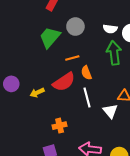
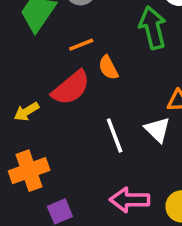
white line: (87, 97) -> (115, 136), moved
orange cross: (60, 126) -> (29, 171), moved, size x1.5

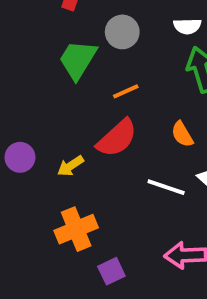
orange semicircle: (108, 68) -> (182, 134), moved
white line: (115, 136) -> (166, 187), turned -48

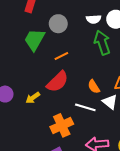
orange semicircle: (182, 134) -> (94, 87), moved
orange cross: (76, 229) -> (62, 125), moved

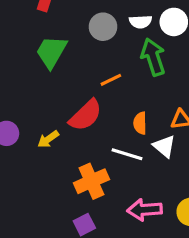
gray circle: (58, 24) -> (103, 27), moved
orange line: (61, 56) -> (111, 80), moved
orange semicircle: (94, 87) -> (140, 123), turned 32

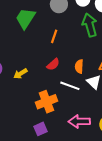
orange line: (111, 80) -> (54, 36), moved, turned -48
red semicircle: (86, 115) -> (53, 64), moved, size x0.6

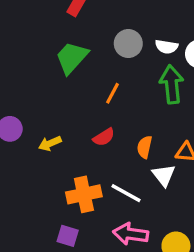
white line: (70, 86) -> (126, 193), moved
purple square: (40, 129) -> (68, 236), turned 32

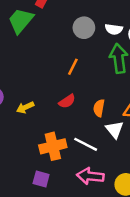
green trapezoid: (72, 58) -> (21, 21), moved

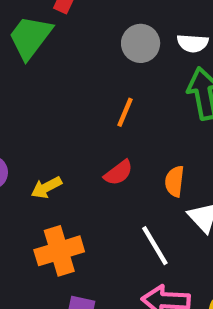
white line: (86, 144) -> (155, 246), turned 35
orange cross: (53, 146) -> (59, 251), moved

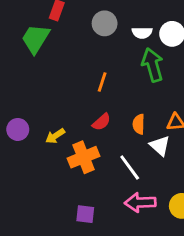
gray circle: (141, 43) -> (105, 23), moved
orange cross: (59, 251) -> (84, 157), moved

